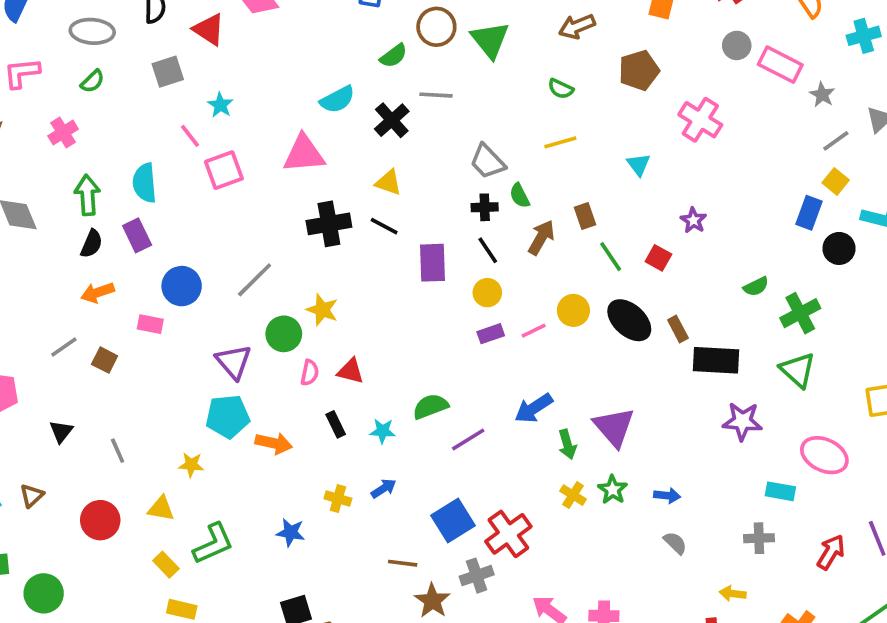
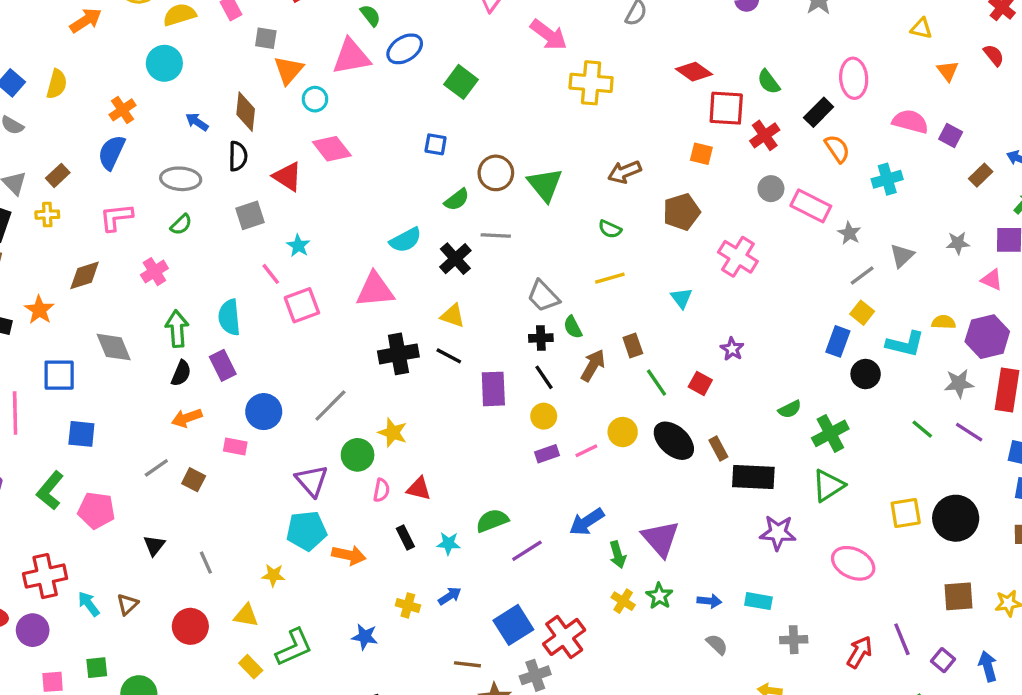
green triangle: (798, 370) -> (828, 486), turned 45
cyan rectangle: (780, 491) -> (758, 601), moved

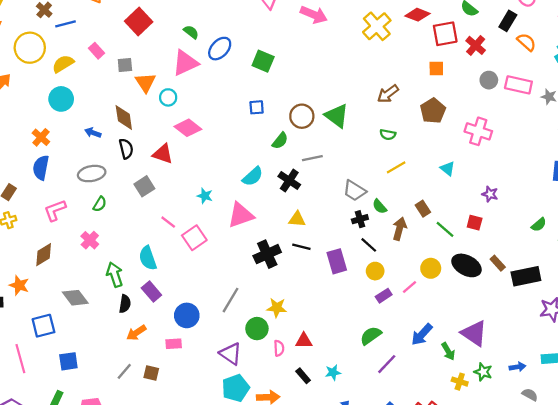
yellow cross: (591, 83) -> (377, 26), moved, turned -32
cyan star: (298, 246) -> (205, 196), moved
green semicircle: (492, 521) -> (371, 336), moved

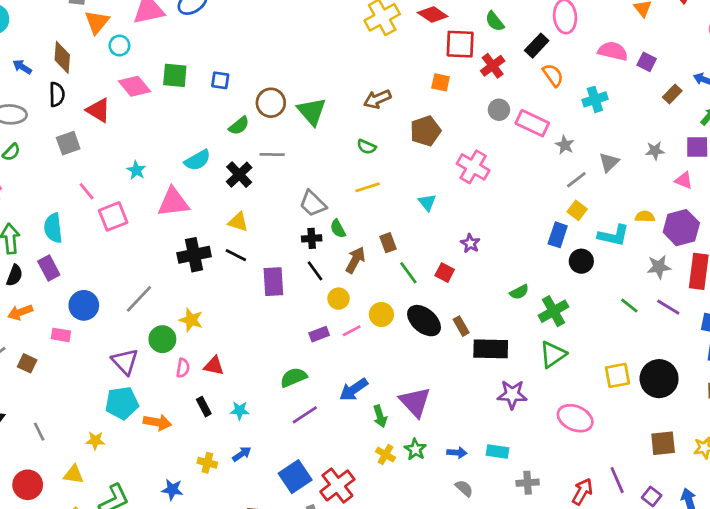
green square: (263, 61) -> (175, 75), moved, turned -30
yellow circle: (375, 271) -> (339, 299), moved

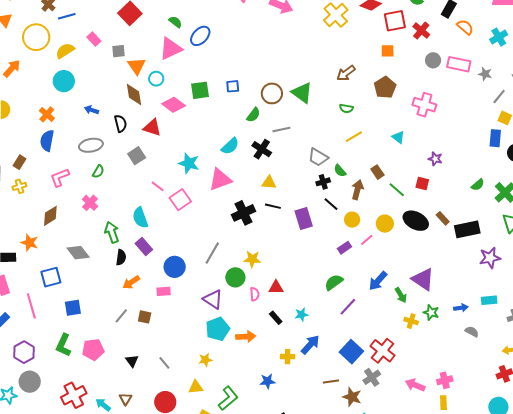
brown diamond: (62, 57) -> (134, 95), moved
cyan star: (136, 170) -> (189, 163), size x1.5
blue arrow: (242, 454) -> (310, 345), size x1.5

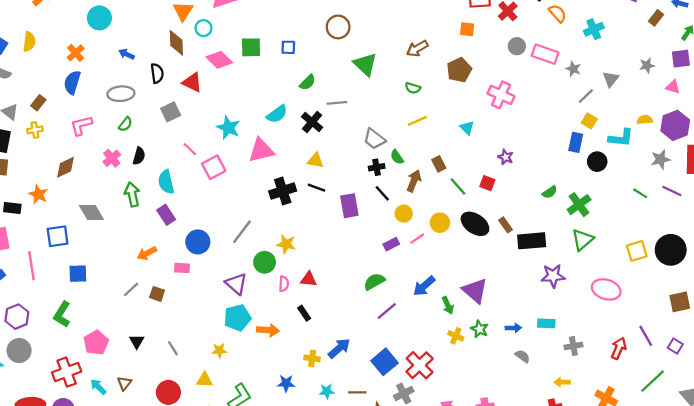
brown circle: (272, 93) -> (338, 27), moved
black semicircle: (121, 257) -> (139, 156), moved
cyan star: (301, 315) -> (327, 391), moved
pink pentagon: (93, 350) -> (96, 343), moved, turned -30

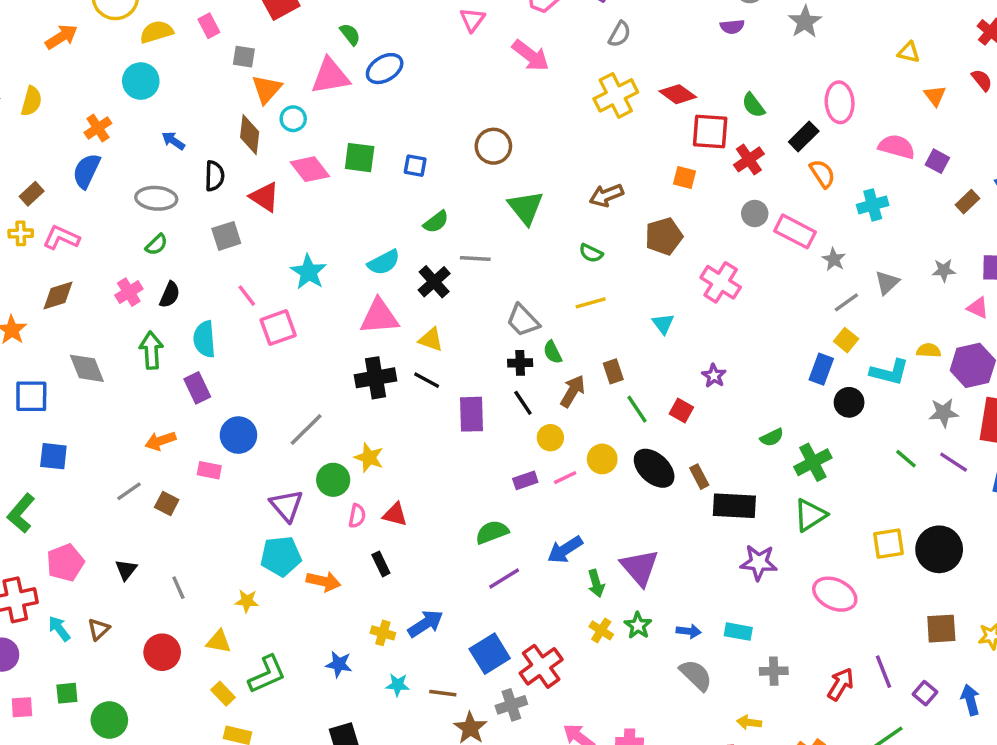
pink L-shape: (81, 125) -> (61, 238), moved, turned 30
pink triangle: (261, 150) -> (379, 317), moved
gray semicircle: (522, 356) -> (696, 675), size x1.5

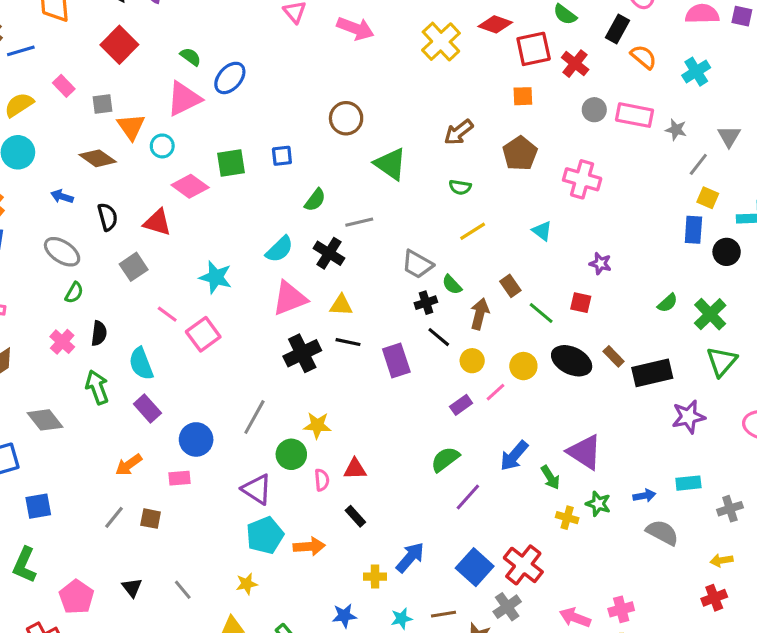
brown diamond: (250, 135) -> (98, 158), moved, turned -45
gray ellipse: (156, 198) -> (62, 252), turned 45

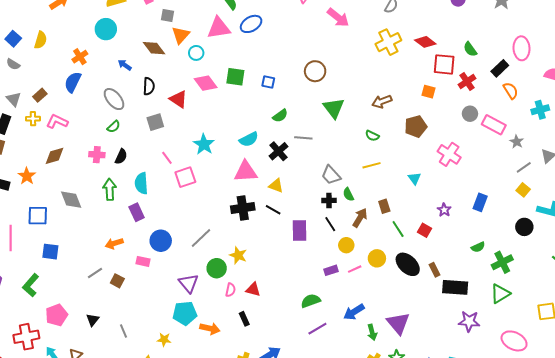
blue rectangle: (693, 230) -> (480, 202), moved
pink cross: (62, 342) -> (97, 155), turned 35

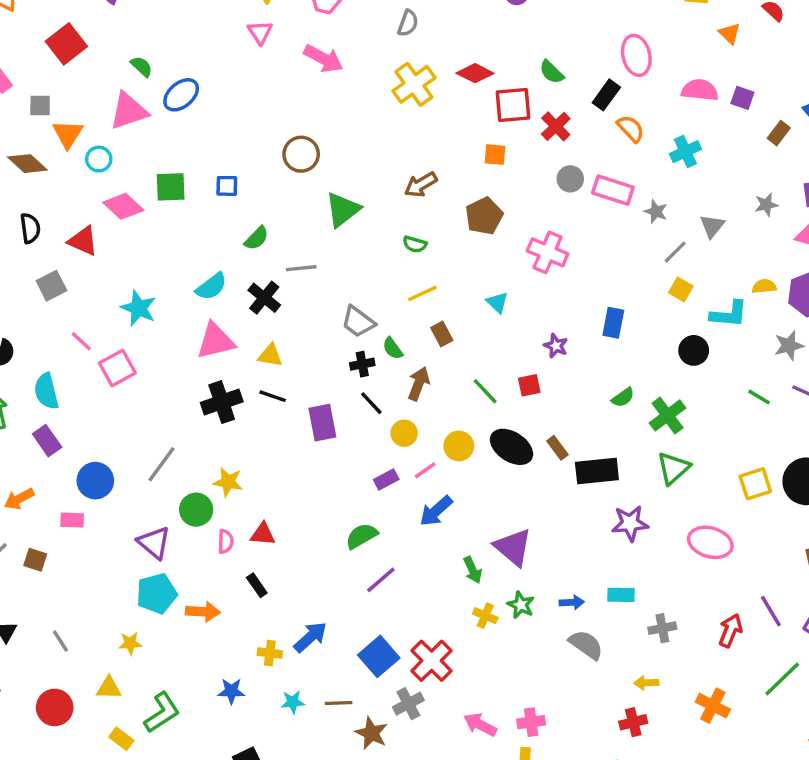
green triangle: (334, 108) -> (343, 210), turned 40
brown rectangle: (384, 206) -> (442, 334), moved
red square: (424, 230) -> (529, 385), turned -32
blue arrow: (354, 312) -> (436, 511), moved

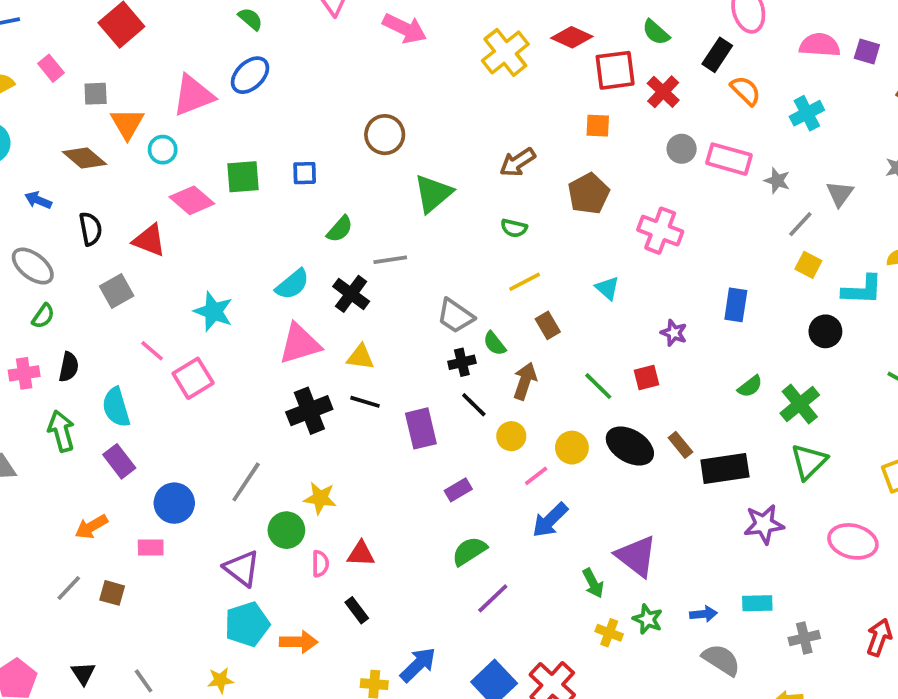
green semicircle: (142, 67) -> (250, 19), moved
purple rectangle: (386, 479) -> (458, 490), moved

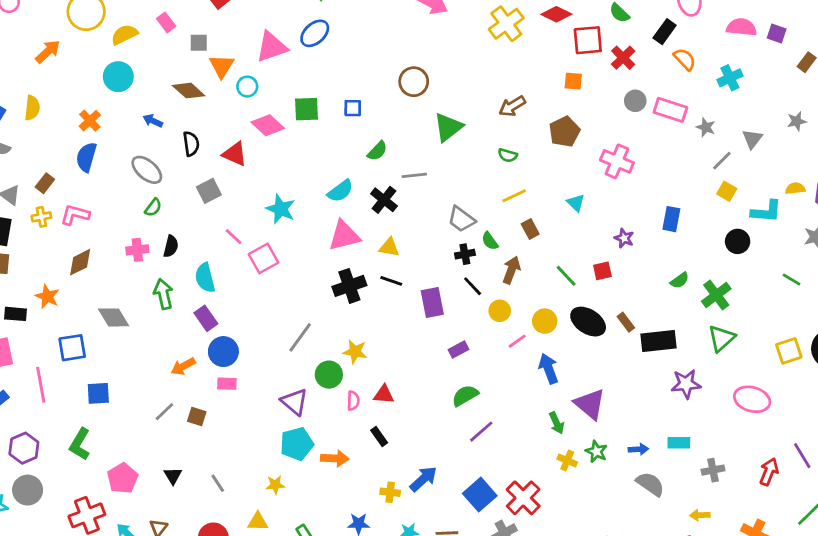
blue circle: (174, 503) -> (223, 352), moved
blue arrow: (550, 520) -> (548, 369), moved, turned 112

